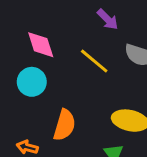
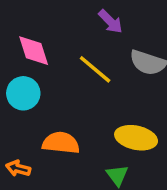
orange semicircle: (64, 125) -> (61, 143), turned -100

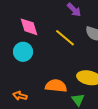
orange semicircle: (61, 143) -> (56, 86), moved

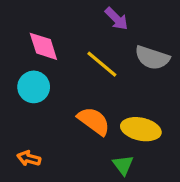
orange semicircle: (56, 86) -> (94, 121), moved, turned 30

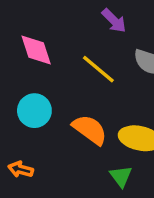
cyan circle: (34, 87) -> (34, 111), moved

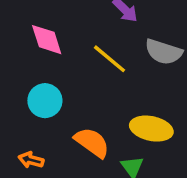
orange semicircle: (90, 130) -> (92, 142), moved

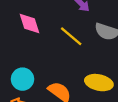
cyan circle: (45, 101) -> (23, 79), moved

